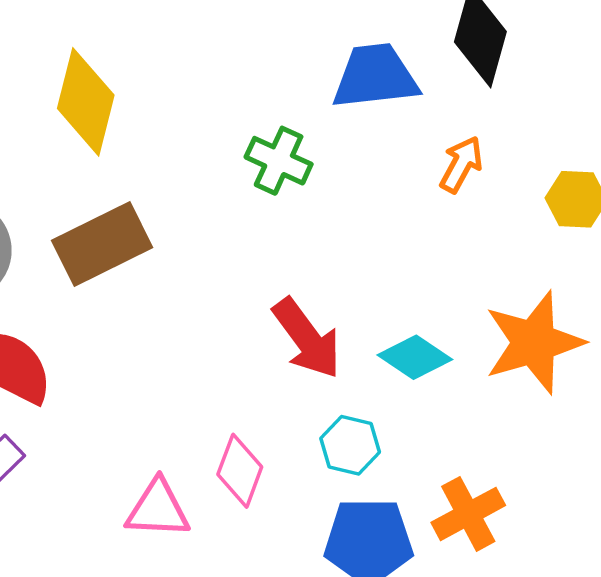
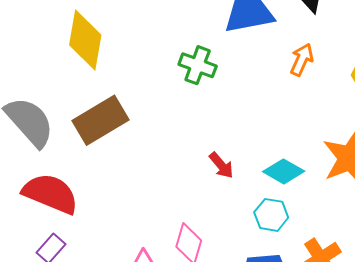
red arrow: (307, 338) -> (221, 165), size x0.6
cyan hexagon: (350, 445) -> (271, 215), moved

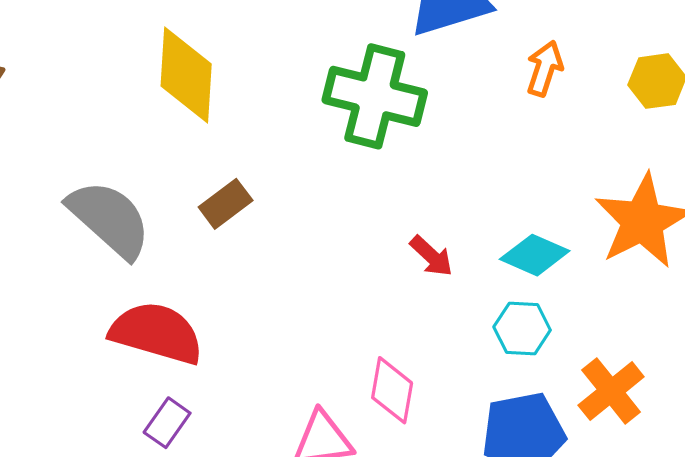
green cross: (198, 65) -> (375, 96), size x1.6
brown rectangle: (101, 120) -> (226, 204), size x0.6

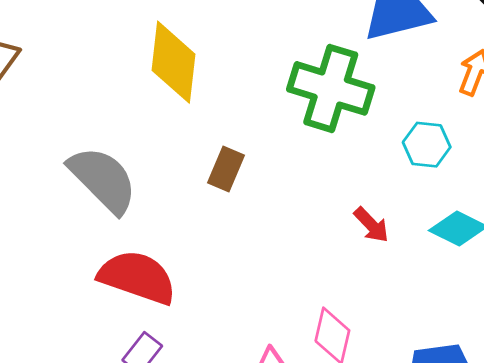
brown rectangle: (226, 204) -> (226, 169), moved, turned -33
cyan hexagon: (522, 329) -> (427, 145), moved

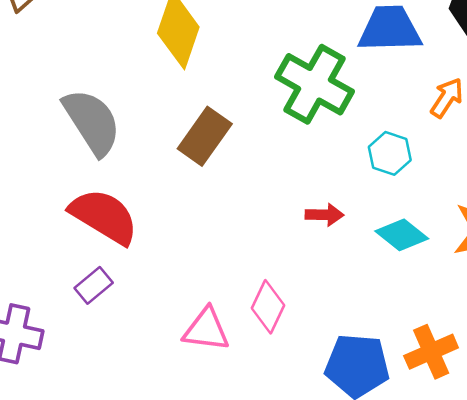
brown rectangle: (226, 169) -> (205, 136), size x1.4
red arrow: (371, 225) -> (324, 215), turned -57

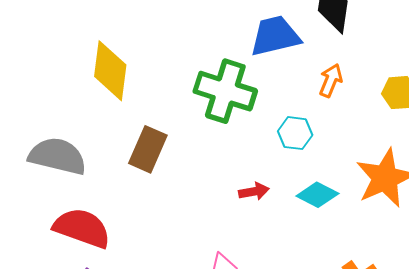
gray semicircle: (92, 122) -> (58, 156), turned -32

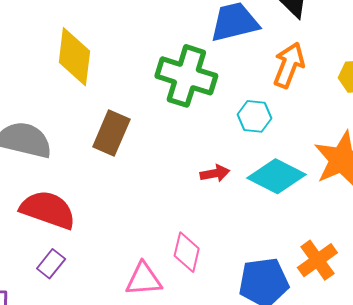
orange arrow: (331, 80) -> (289, 65), size x1.4
cyan diamond: (317, 195) -> (277, 176), size x1.4

